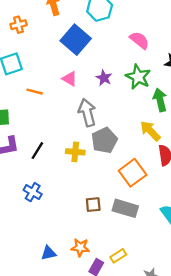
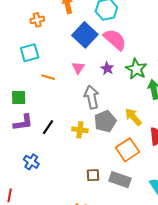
pink semicircle: (139, 40) -> (115, 40), moved, size x1.4
pink triangle: (70, 79) -> (78, 68), turned 32
yellow arrow: (150, 131) -> (133, 117), moved
blue cross: (33, 192) -> (31, 162), moved

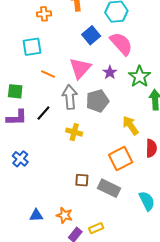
blue square: (85, 35) -> (91, 35), size x0.7
pink triangle: (78, 68) -> (80, 68), size x1.6
gray arrow: (92, 97) -> (70, 97), moved
gray pentagon: (105, 121) -> (97, 101), moved
black line: (48, 127) -> (43, 113), moved

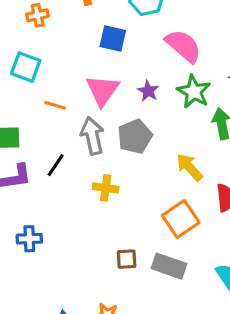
blue square: (91, 35) -> (113, 38), turned -30
pink semicircle: (121, 44) -> (183, 46), moved
cyan square: (32, 47) -> (26, 67), turned 36
blue cross: (20, 159) -> (29, 239), turned -35

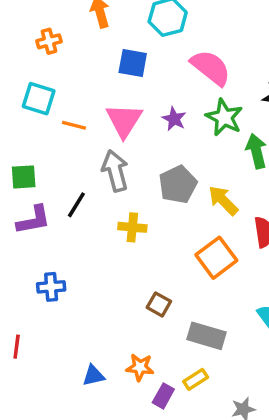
orange line: (55, 105) -> (74, 125), moved
gray pentagon: (135, 136) -> (178, 184), moved
brown square: (127, 259) -> (159, 304), turned 35
gray rectangle: (169, 266) -> (207, 336), moved

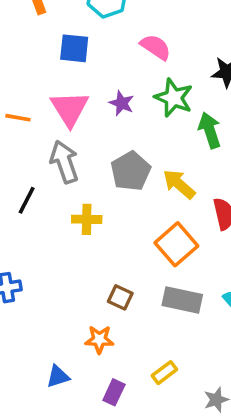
pink semicircle: (211, 68) -> (156, 47), size x0.7
gray rectangle: (207, 336) -> (182, 300), moved
orange star: (140, 367) -> (99, 339), moved
purple rectangle: (163, 396) -> (114, 392), moved

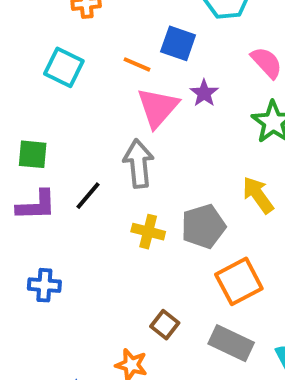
purple star: (122, 103) -> (204, 93), moved
orange line: (18, 118) -> (137, 64), moved
gray pentagon: (131, 171) -> (203, 226), moved
yellow arrow: (179, 184) -> (258, 195), moved

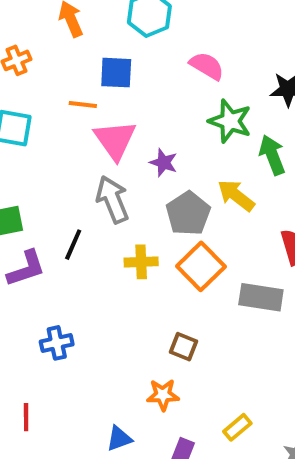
purple star: (204, 93) -> (164, 163), moved
gray pentagon: (203, 226) -> (188, 213), moved
orange square: (239, 281) -> (201, 266), moved
gray rectangle: (231, 343) -> (261, 297), moved

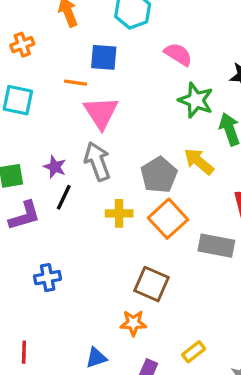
purple star: (164, 163) -> (55, 167), moved
brown square: (183, 347) -> (152, 284), size x1.5
red line: (26, 417) -> (24, 352), moved

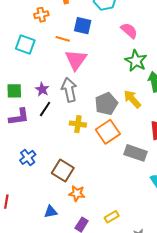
orange cross: (22, 45) -> (41, 15), moved
blue cross: (48, 278) -> (28, 157), turned -35
brown square: (152, 284) -> (63, 170), moved

